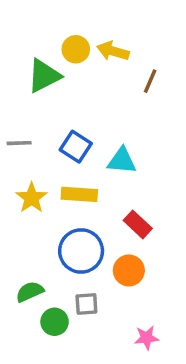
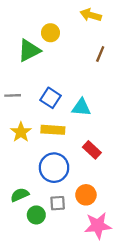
yellow arrow: (113, 51) -> (91, 15), moved
orange circle: (129, 270) -> (86, 195), moved
pink star: (147, 338) -> (98, 226), size x1.6

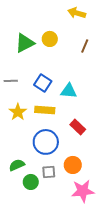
yellow circle: (50, 33) -> (50, 39), moved

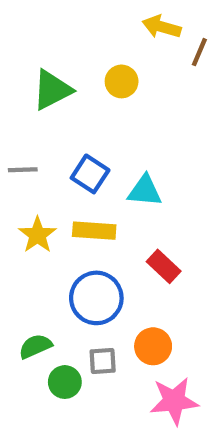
yellow circle: (50, 39) -> (122, 81), moved
brown line: (85, 46) -> (199, 52), moved

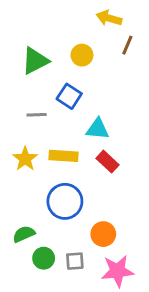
brown line: (199, 52) -> (127, 45), moved
gray line: (23, 170) -> (37, 115), moved
blue square: (90, 174) -> (69, 96), moved
red rectangle: (164, 266) -> (108, 162), moved
gray square: (103, 361) -> (75, 261), moved

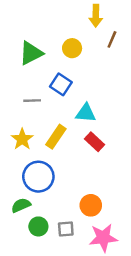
yellow arrow: (109, 18) -> (96, 16), turned -105
yellow rectangle: (64, 156) -> (56, 137), turned -60
blue circle: (65, 201) -> (38, 177), moved

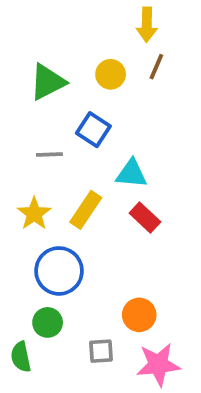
brown line: (112, 39) -> (156, 67), moved
green semicircle: (21, 205) -> (21, 357), moved, turned -78
green circle: (38, 226) -> (48, 322), moved

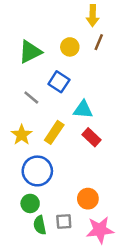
gray line: (49, 154) -> (31, 97), turned 42
green semicircle: (21, 357) -> (40, 225), moved

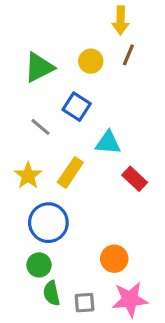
red rectangle: (92, 137) -> (135, 179), moved
gray square: (64, 222) -> (84, 303), moved

